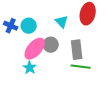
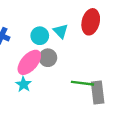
cyan circle: (29, 26) -> (40, 36), moved
gray rectangle: (77, 50) -> (98, 92), moved

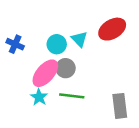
red ellipse: (91, 22) -> (112, 29), turned 45
green line: (83, 83) -> (72, 96), moved

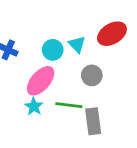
gray circle: (66, 68) -> (92, 75), moved
gray rectangle: (120, 106) -> (93, 121), moved

